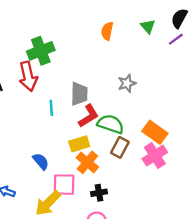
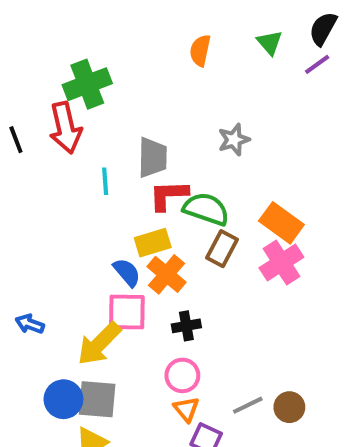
red L-shape: (89, 116) -> (168, 195), turned -150
blue semicircle: (41, 161) -> (127, 272), moved

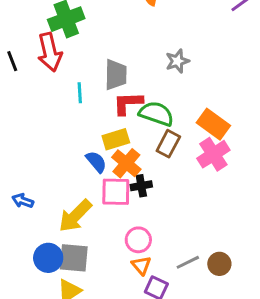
pink square: (127, 312) -> (116, 192), moved
black cross: (186, 326) -> (141, 186), moved

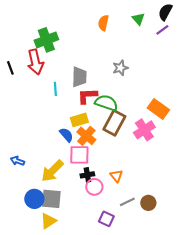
orange rectangle: (213, 124) -> (158, 109), moved
brown rectangle: (168, 144) -> (114, 123), size x1.4
black cross: (141, 186) -> (87, 175), moved
orange triangle: (141, 265) -> (116, 176), moved

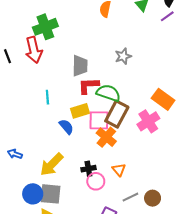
cyan line: (55, 89) -> (47, 97), moved
orange cross: (86, 136) -> (106, 137), moved
pink square: (79, 155) -> (99, 120), moved

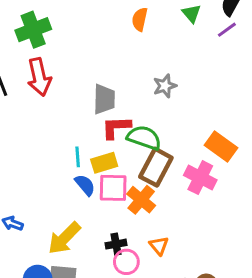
green cross: (45, 27) -> (33, 30), moved
cyan line: (47, 97) -> (78, 157), moved
pink square: (99, 120) -> (113, 188), moved
pink cross: (148, 121) -> (200, 178), turned -30

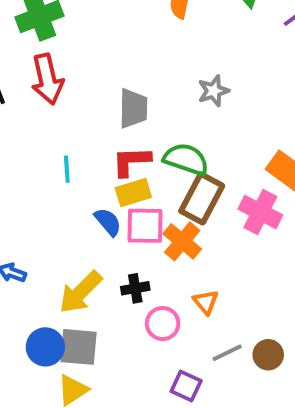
red L-shape: (116, 127) -> (131, 161), moved
cyan line: (78, 157) -> (67, 169), moved
black cross: (116, 244) -> (135, 288), moved

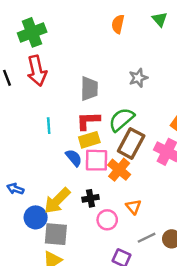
green semicircle: (186, 159) -> (122, 120), turned -60
blue circle: (45, 347) -> (36, 217), moved

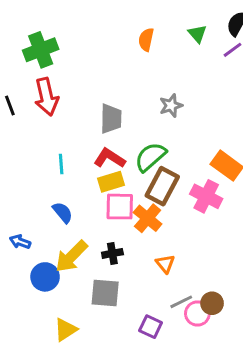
red L-shape: (88, 121) -> (109, 158), turned 35
blue semicircle: (74, 158) -> (63, 212), moved
pink circle: (107, 220) -> (197, 314), moved
gray square: (56, 234) -> (105, 293), moved

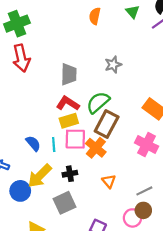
cyan line: (61, 164) -> (54, 145), moved
pink cross: (206, 196) -> (147, 145), moved
gray square: (105, 293) -> (64, 203), turned -30
gray line: (181, 302) -> (144, 191), moved

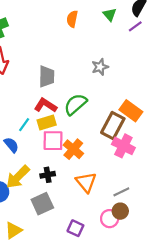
gray star: (113, 65) -> (100, 67), moved
brown rectangle: (107, 124) -> (113, 126), moved
cyan line: (54, 145) -> (24, 125), moved, turned 40
orange triangle: (109, 181) -> (86, 182), size x1.5

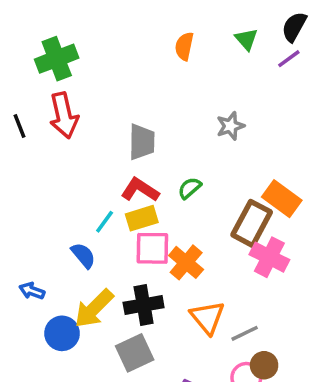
green semicircle: (75, 104) -> (190, 188), size x0.6
black cross: (48, 175) -> (144, 305), size x1.5
gray line: (121, 192) -> (245, 333), moved

